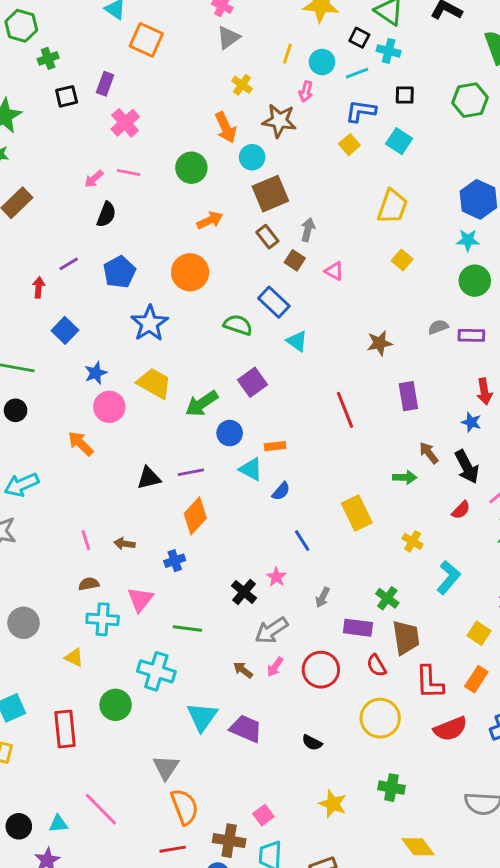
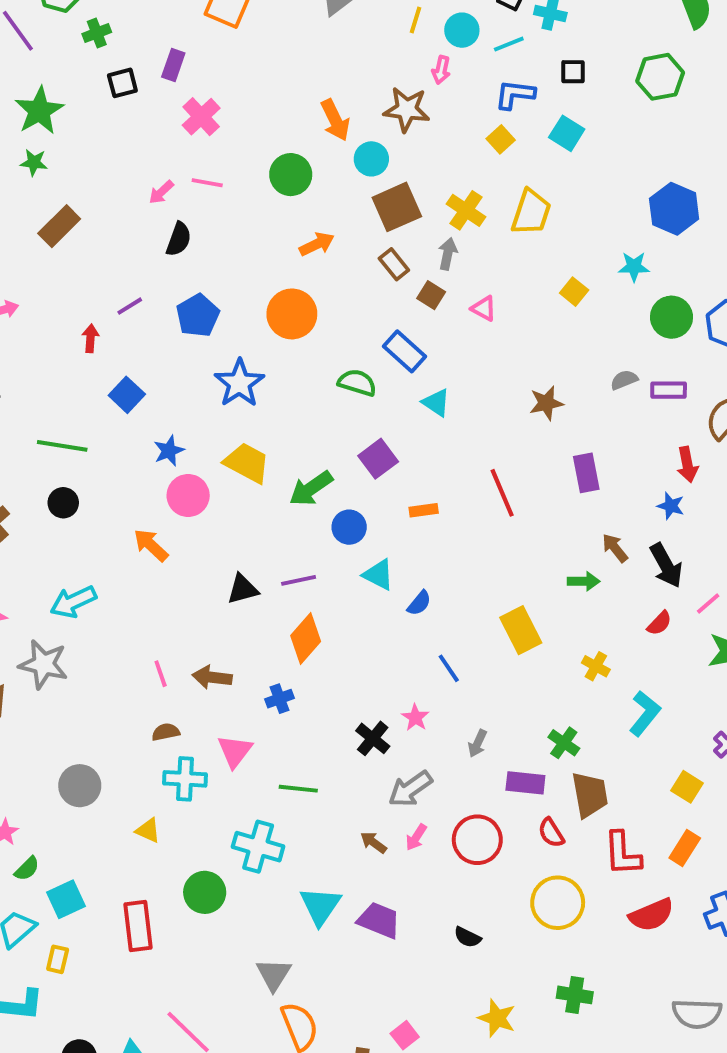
yellow cross: (242, 85) -> (466, 210), moved, size x1.4
yellow trapezoid: (392, 206) -> (531, 212), moved
cyan star: (468, 240) -> (634, 267), moved
orange rectangle: (275, 446) -> (424, 510), moved
brown arrow: (124, 544) -> (212, 677), size x1.4

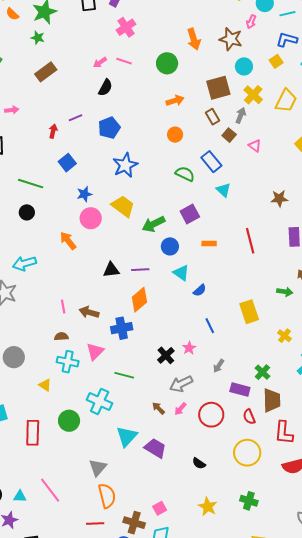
cyan circle: (371, 159) -> (244, 66), moved
orange circle: (292, 314) -> (175, 135), moved, size x0.6
blue cross: (279, 699) -> (122, 328), size x1.5

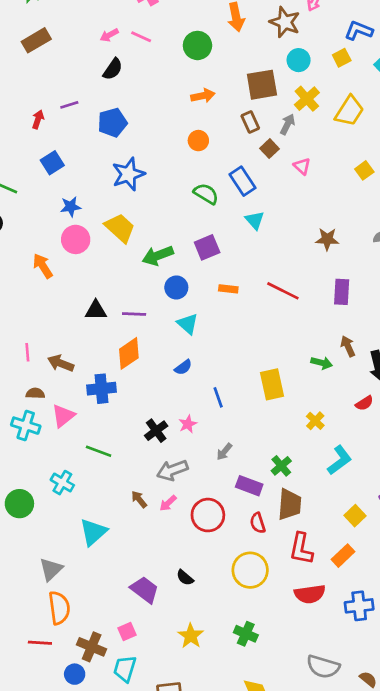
red line: (250, 241) -> (283, 291), turned -55
blue semicircle: (200, 290) -> (183, 367), moved
brown semicircle: (61, 336) -> (35, 393), moved
cyan cross: (100, 402) -> (62, 483), size x0.7
purple trapezoid: (155, 448) -> (145, 590), moved

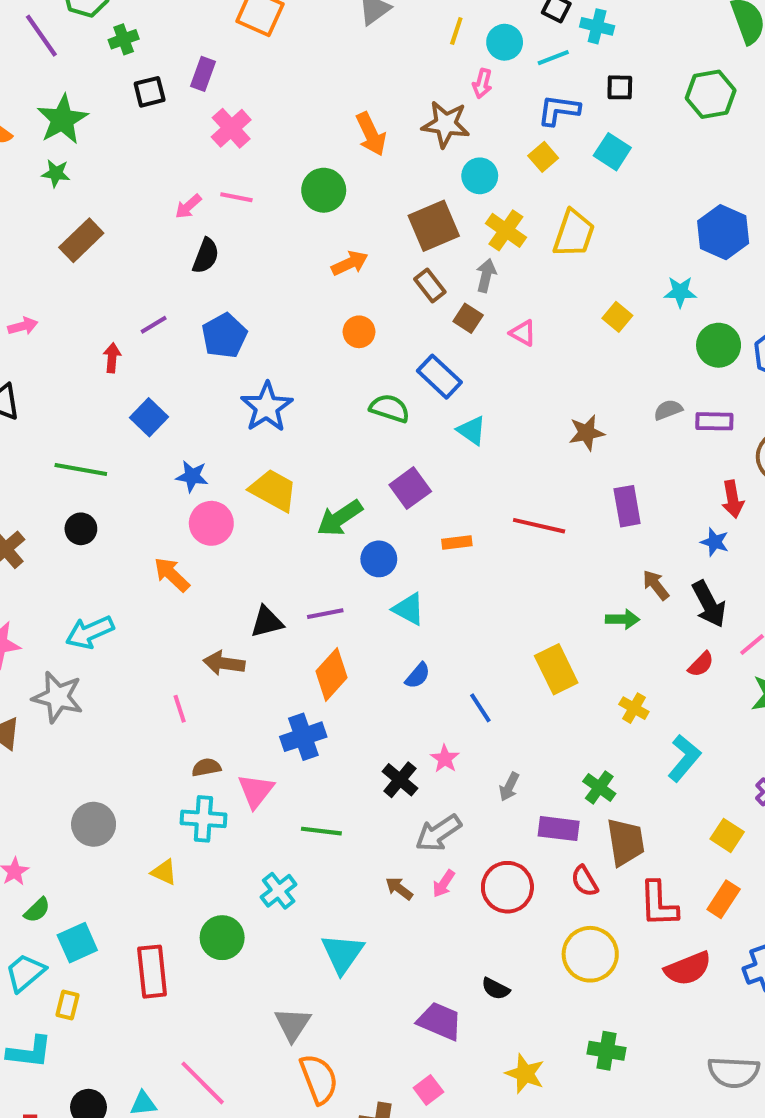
blue star: (71, 207) -> (192, 476), turned 30
brown arrow: (61, 363) -> (224, 663), moved
cyan cross: (62, 483) -> (279, 891), turned 35

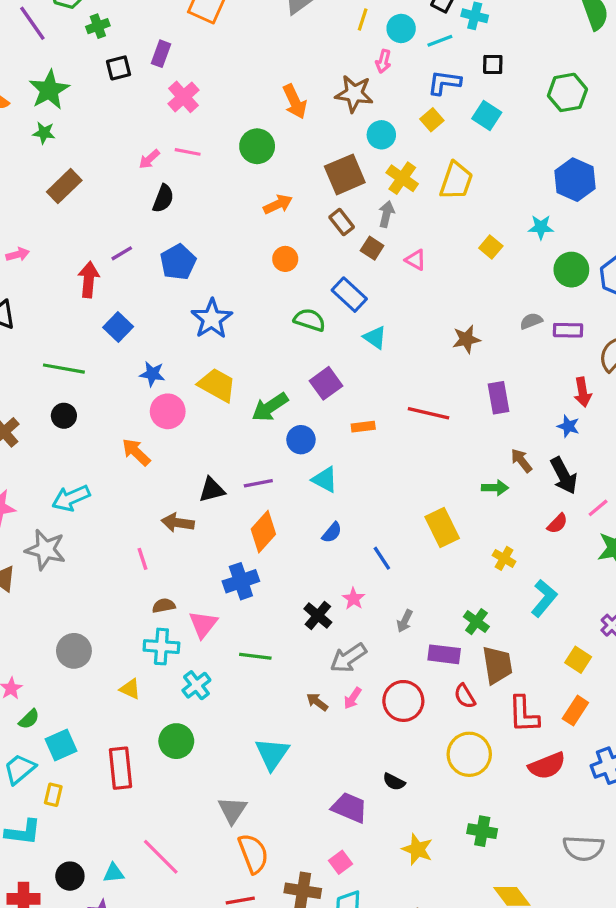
green hexagon: (711, 94) -> (567, 92), moved
red arrow: (112, 358) -> (89, 280), size x1.5
cyan cross: (279, 891) -> (196, 685), moved

